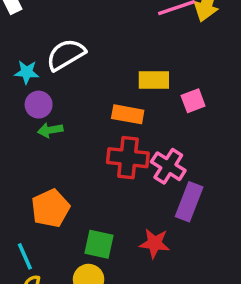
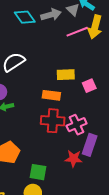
pink cross: (168, 166) -> (77, 125), turned 36
red star: (155, 243) -> (74, 159), moved

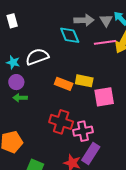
cyan diamond: (25, 17) -> (70, 35), moved
pink square: (89, 86) -> (104, 97), size x1.5
orange rectangle: (51, 95) -> (64, 84), moved

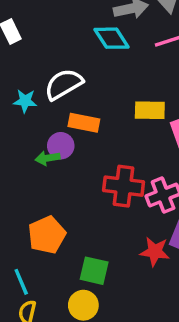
purple circle: (16, 82) -> (61, 146), moved
orange rectangle: (64, 84) -> (84, 123), moved

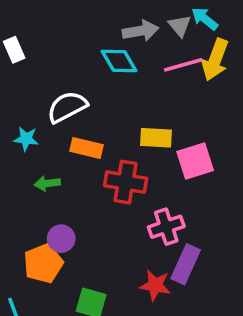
cyan star: (25, 101) -> (26, 139), moved
purple circle: (61, 146) -> (61, 239), moved
red cross: (124, 186) -> (126, 182), moved

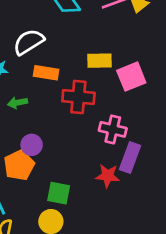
pink cross: (166, 227) -> (113, 129), turned 36

